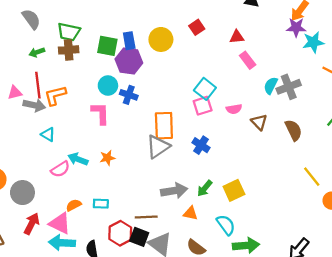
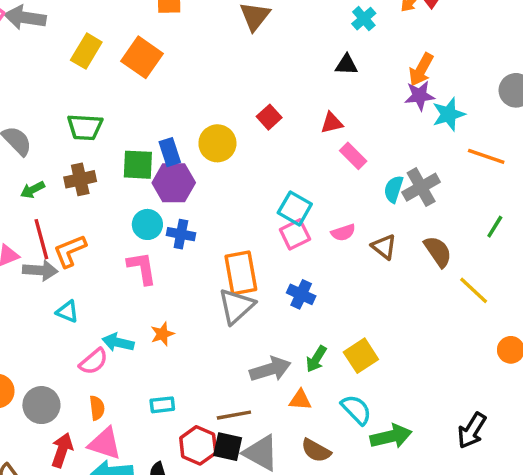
green trapezoid: (69, 32) -> (85, 127), moved
yellow line: (312, 177) -> (474, 290), moved
orange semicircle: (74, 205) -> (97, 408), moved, turned 119

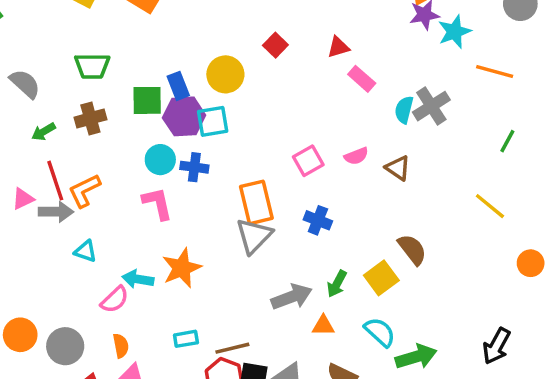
cyan square: (295, 208) -> (213, 121), moved, turned -36
brown semicircle: (438, 252) -> (412, 249), moved
orange star: (162, 334) -> (182, 268), size x1.6
brown line: (234, 415) -> (232, 348), moved

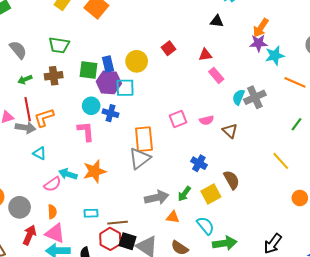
blue cross: (318, 220) -> (199, 163), moved

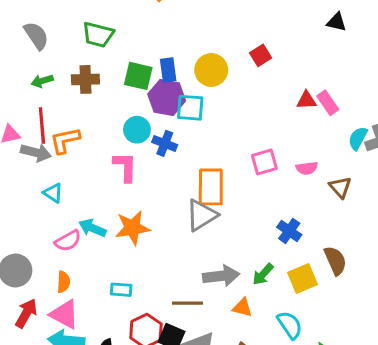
red triangle: (205, 55) -> (306, 100), moved
brown line: (118, 223) -> (187, 303), moved

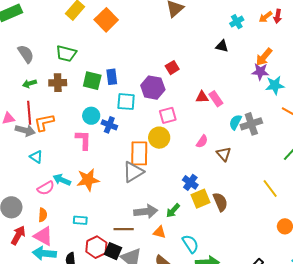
yellow circle: (211, 70) -> (159, 138), moved
purple hexagon: (167, 97) -> (153, 88), moved
pink square: (264, 162) -> (168, 115), moved
pink semicircle: (307, 168) -> (202, 141), turned -48
yellow square: (303, 279) -> (201, 199), moved

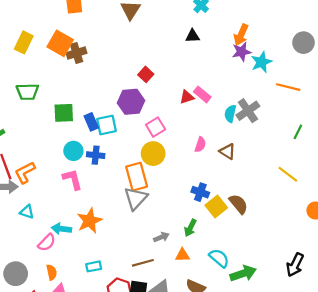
blue rectangle: (112, 77) -> (91, 122), moved
brown cross: (58, 83) -> (76, 53), moved
gray arrow: (146, 212) -> (161, 237), size x0.6

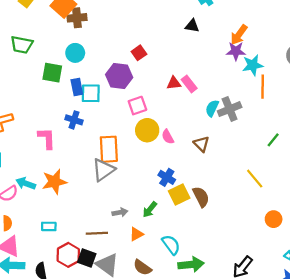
orange line: (288, 87) -> (263, 87), moved, turned 65
pink semicircle: (200, 145) -> (168, 137), moved, turned 120
cyan circle: (73, 151) -> (75, 53), moved
yellow circle: (153, 154) -> (147, 130), moved
orange triangle: (182, 255) -> (136, 234), turned -40

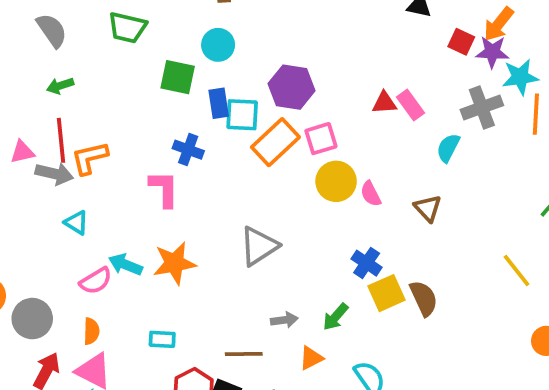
red square: (139, 53) -> (461, 42), moved, turned -32
gray cross: (230, 109) -> (482, 107), moved
blue cross: (74, 120) -> (188, 150), moved
orange rectangle: (109, 149) -> (275, 142), moved, turned 48

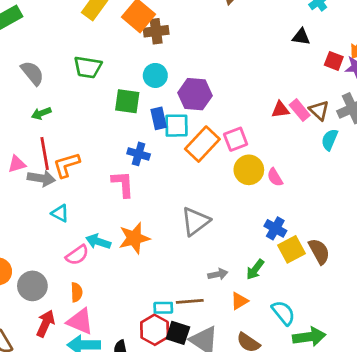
purple hexagon: (292, 87) -> (195, 94), moved
brown triangle: (428, 208) -> (319, 110), moved
cyan rectangle: (162, 339) -> (163, 308), moved

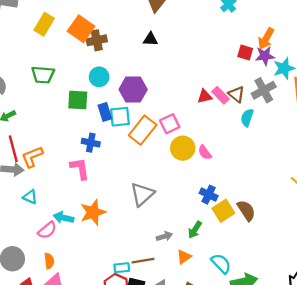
black triangle: (301, 37) -> (150, 39), moved

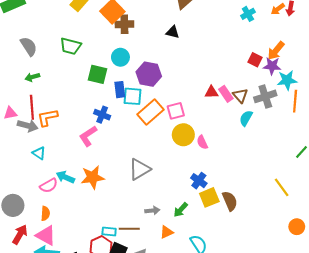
pink L-shape: (80, 169) -> (88, 136), turned -125

